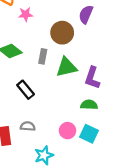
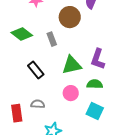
gray rectangle: (43, 56) -> (52, 39), turned -32
green triangle: (66, 67) -> (72, 65), moved
pink circle: (68, 131) -> (71, 93), moved

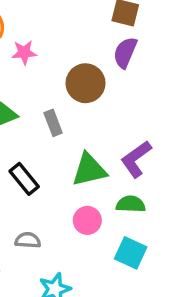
purple L-shape: (98, 59) -> (136, 159), turned 35

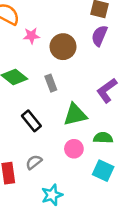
brown circle: (86, 83) -> (63, 47), moved
purple L-shape: (136, 159) -> (107, 90), moved
gray semicircle: (28, 240) -> (34, 162), turned -42

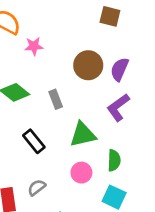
purple semicircle: (99, 36) -> (119, 69), moved
brown circle: (63, 47) -> (88, 65), moved
green semicircle: (103, 138) -> (114, 160), turned 90

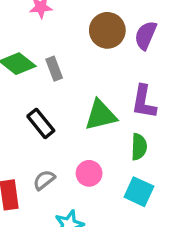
gray rectangle: (56, 99) -> (54, 69), moved
purple L-shape: (118, 107) -> (144, 102), moved, turned -44
pink circle: (81, 173) -> (89, 173), moved

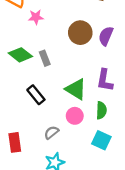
green triangle: (101, 115) -> (76, 89), turned 45
pink circle: (89, 173) -> (75, 116), moved
gray semicircle: (44, 180) -> (51, 132), moved

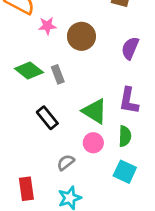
brown circle: (80, 33) -> (81, 36), moved
red rectangle: (15, 142) -> (26, 189), moved

